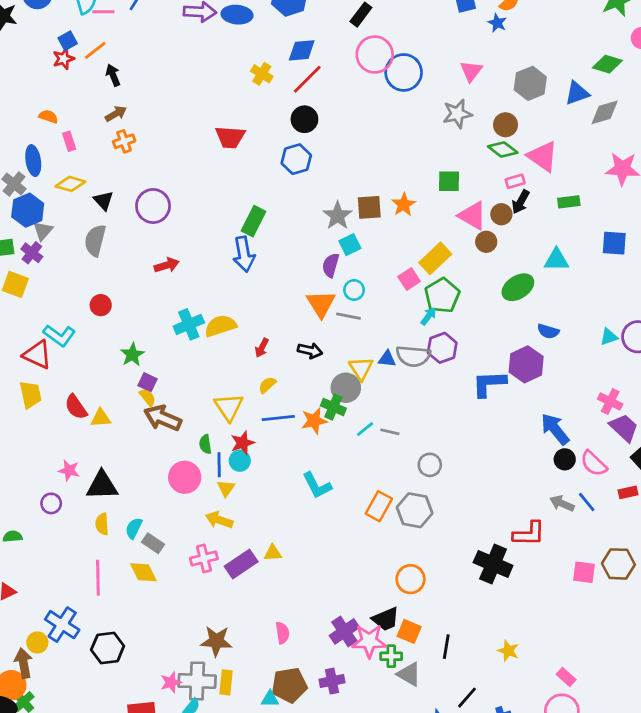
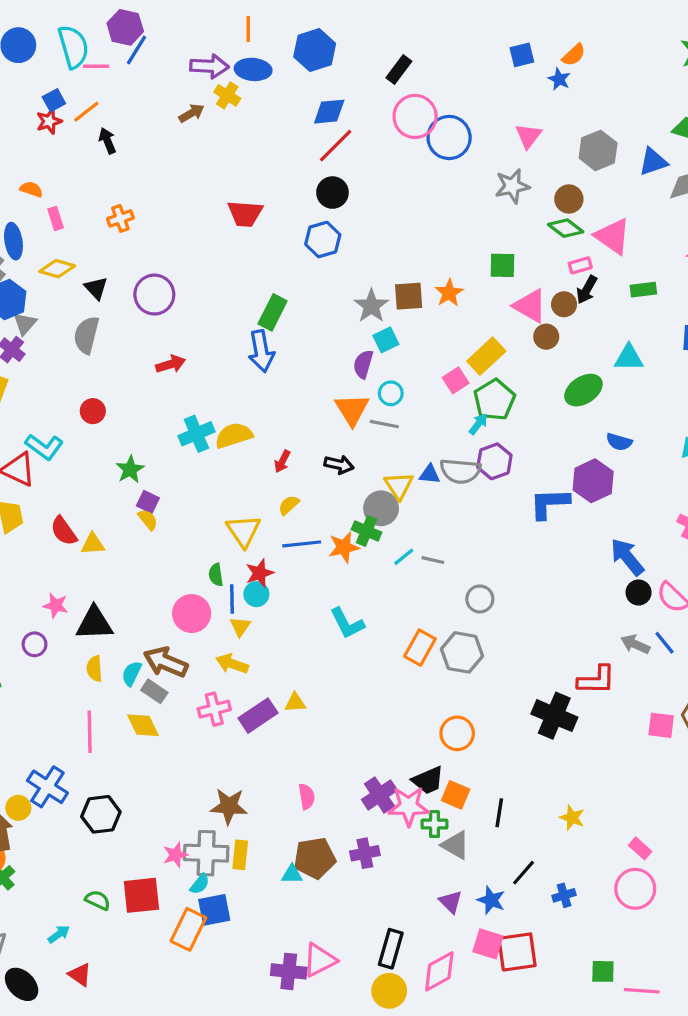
yellow cross: (262, 74) -> (227, 95), moved
brown arrow: (116, 114) -> (192, 113), moved
brown arrow: (163, 418) -> (166, 662), moved

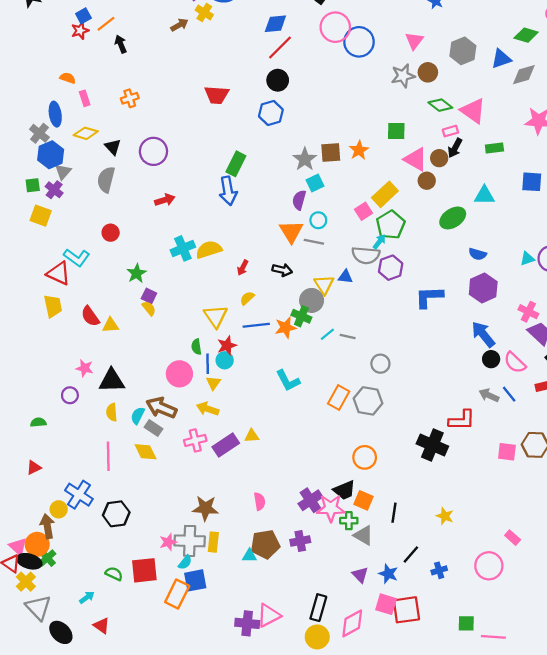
brown circle: (569, 199) -> (428, 72), moved
gray semicircle: (460, 471) -> (366, 255), moved
purple hexagon: (593, 481) -> (483, 288), moved
pink rectangle: (640, 848) -> (513, 538), moved

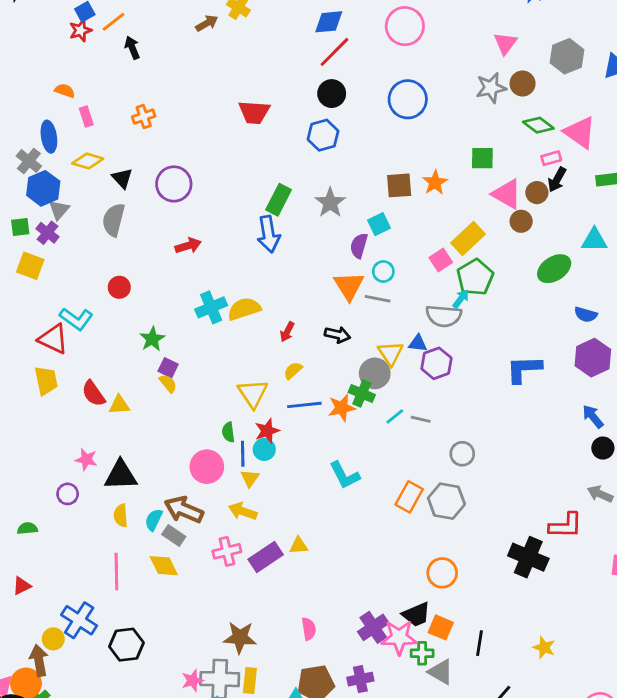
blue circle: (359, 42) -> (408, 99), moved
gray star: (305, 159) -> (330, 203), moved
purple hexagon: (391, 268) -> (436, 363), moved
blue arrow: (483, 334) -> (593, 416), size x0.7

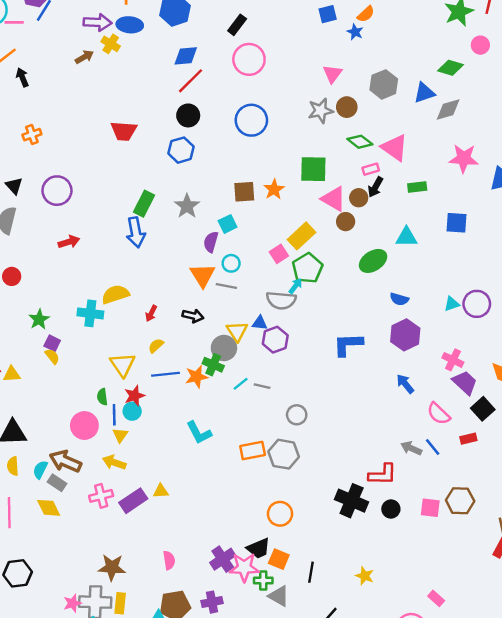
green square: (482, 158) -> (313, 169), size x1.4
cyan cross: (211, 307) -> (90, 313), moved, turned 30
black circle: (603, 448) -> (391, 509), moved
orange rectangle: (409, 497) -> (253, 451), turned 50

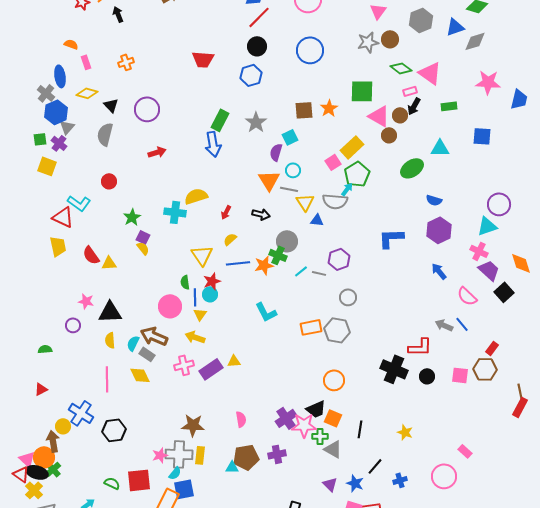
cyan triangle: (452, 304) -> (487, 226), moved, size x1.5
yellow triangle: (237, 331) -> (305, 202), moved
purple hexagon: (275, 340) -> (339, 259), moved
red rectangle: (468, 439) -> (492, 348), moved, turned -40

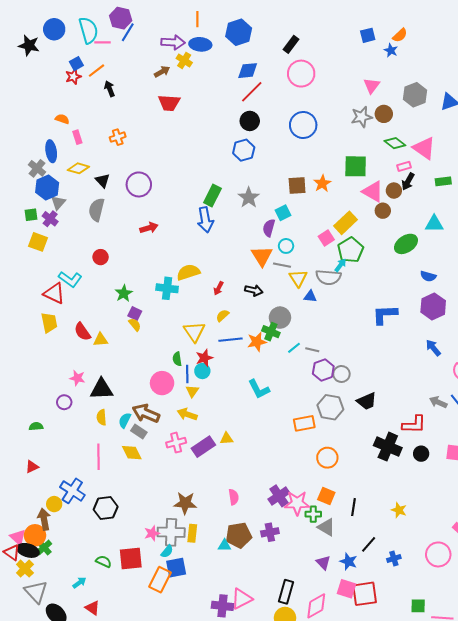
red trapezoid: (203, 59) -> (169, 103), moved
purple hexagon: (339, 259) -> (323, 370), moved
orange rectangle: (311, 327) -> (304, 423), moved
black trapezoid: (316, 409) -> (367, 401), moved

